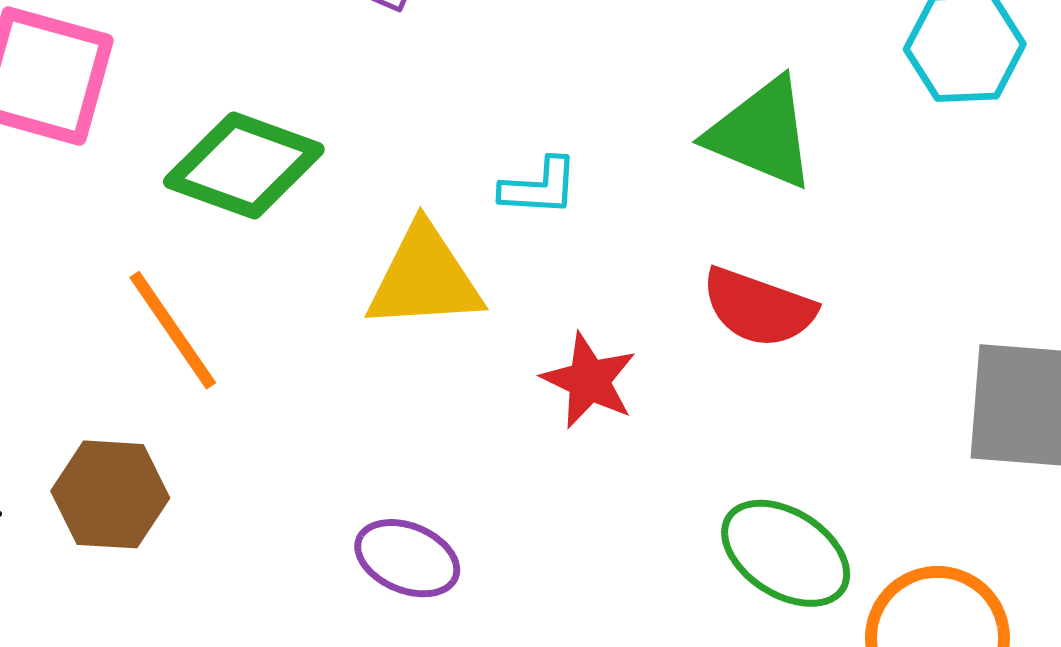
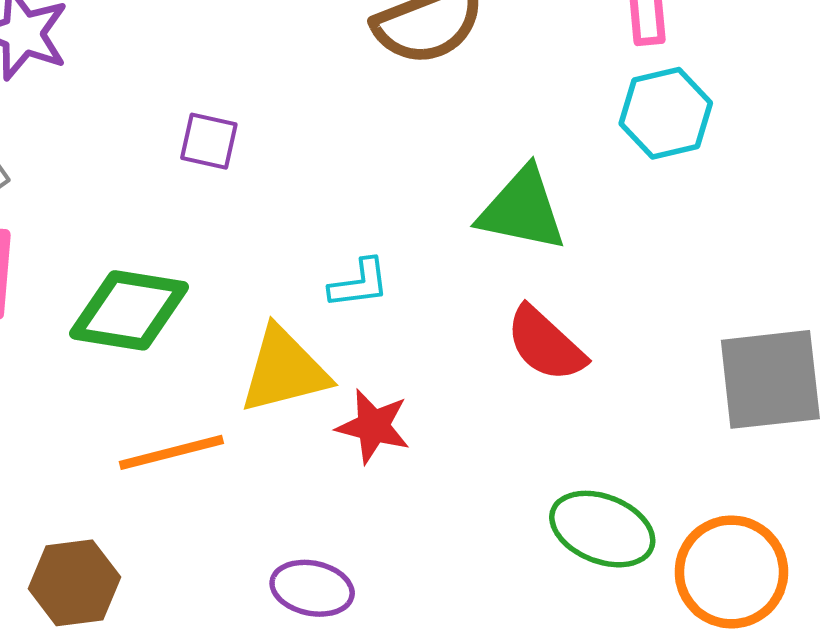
red semicircle: (759, 308) -> (545, 344), turned 34
orange line: (173, 330) -> (171, 452), moved, turned -59
red star: (589, 381) -> (373, 426), moved

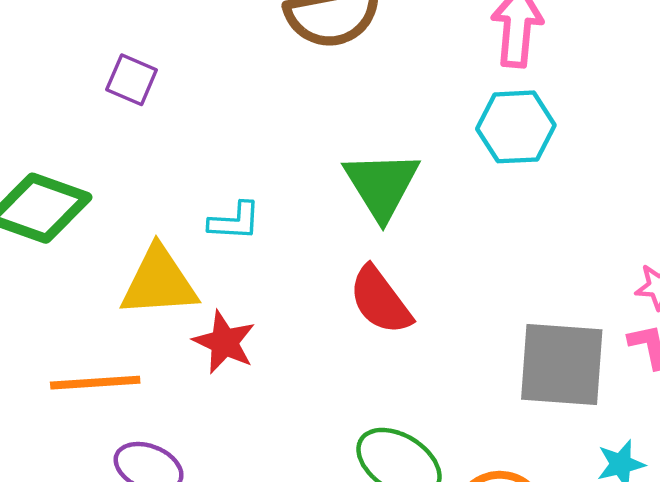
green triangle: (522, 210) -> (382, 185), turned 36
orange line: (171, 452) -> (95, 383), moved

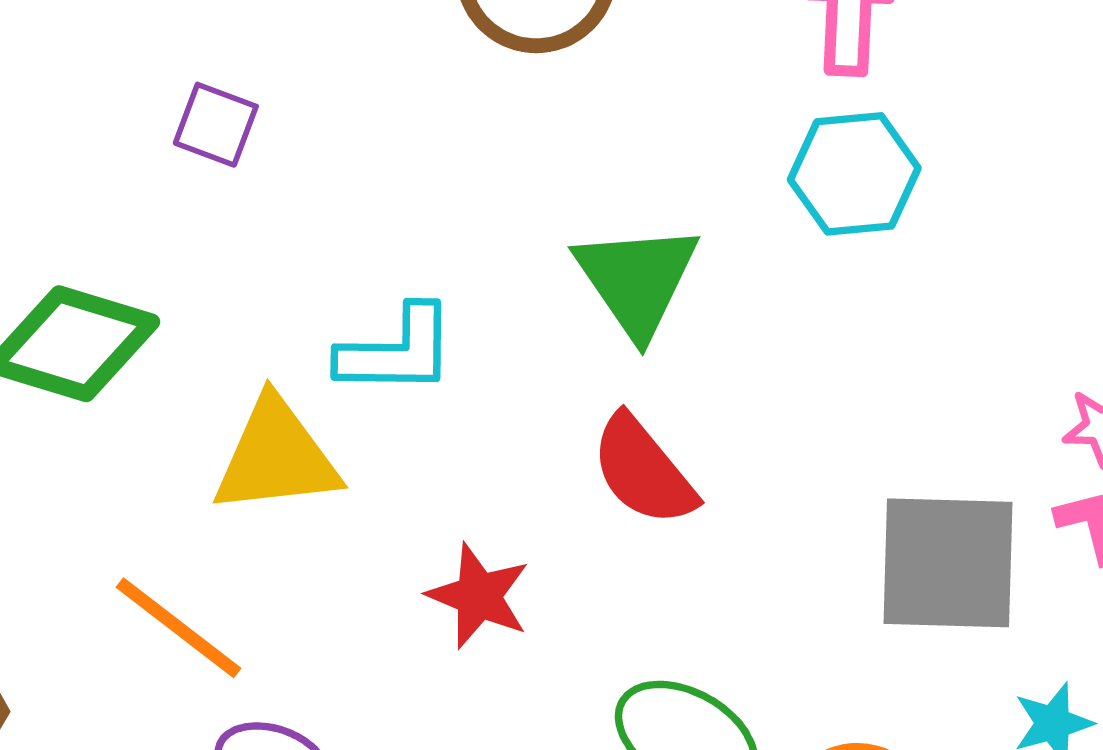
cyan L-shape: (235, 221) -> (397, 351), size x1.4
red star: (224, 342) -> (479, 596), moved
orange line: (95, 383) -> (178, 628), turned 44

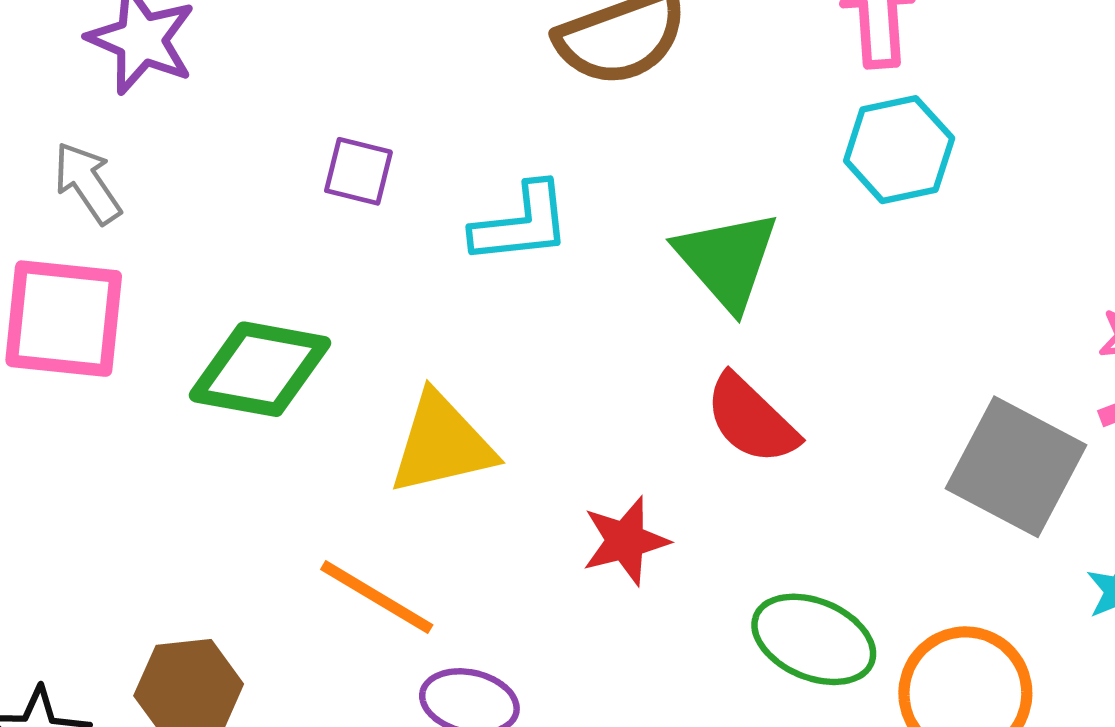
cyan L-shape: (397, 351) -> (521, 224), moved
gray square: (948, 563) -> (1016, 467), turned 33
red star: (479, 596) -> (625, 541), turned -30

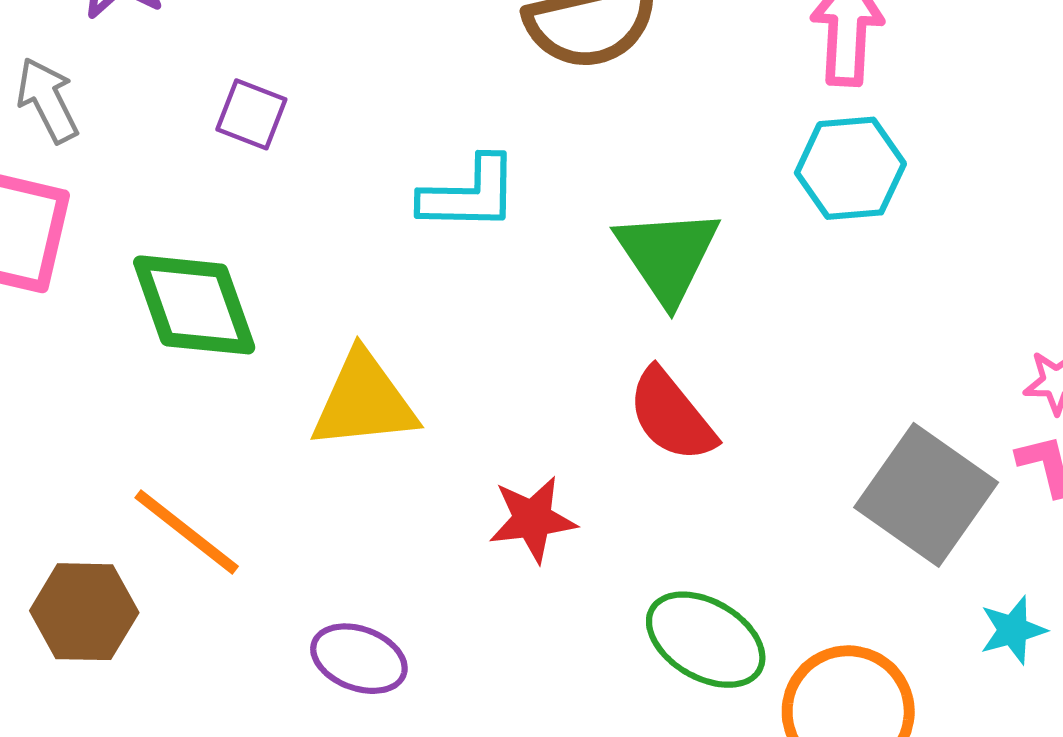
purple square: (358, 171) -> (251, 114), moved
green diamond: (260, 369) -> (194, 305), turned 53
orange line: (377, 597) -> (187, 532), moved

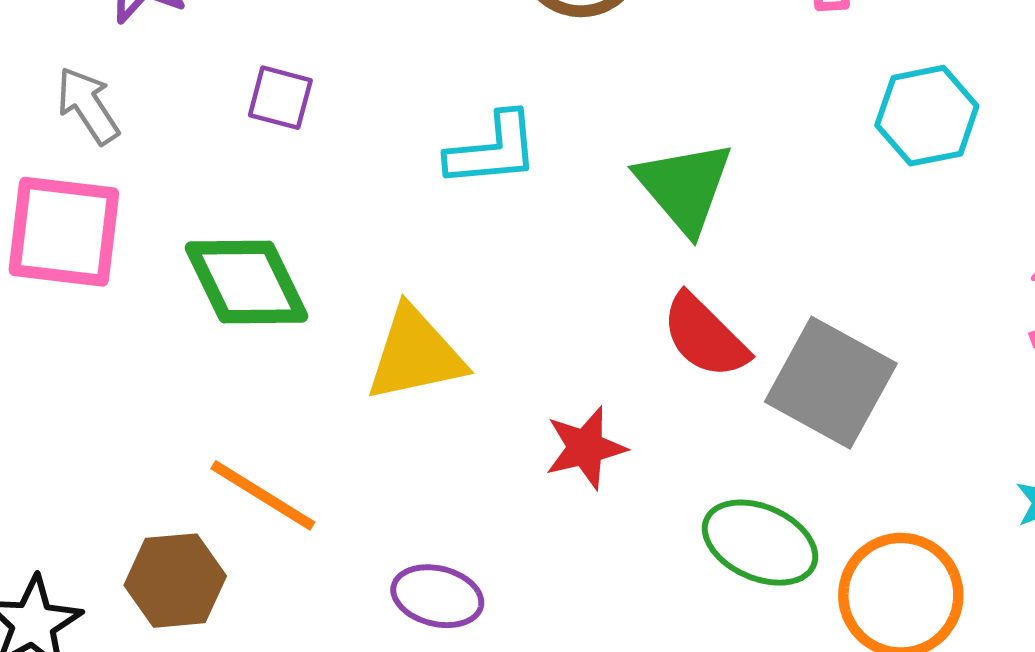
cyan hexagon: (850, 168) -> (927, 116), moved
gray square: (926, 495) -> (831, 383), moved

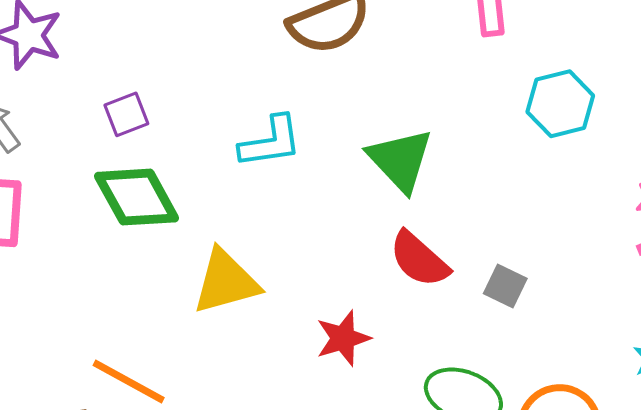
purple square: (280, 98) -> (126, 114), turned -33
green diamond: (246, 282) -> (137, 197), moved
gray square: (831, 383) -> (505, 286), size x0.5

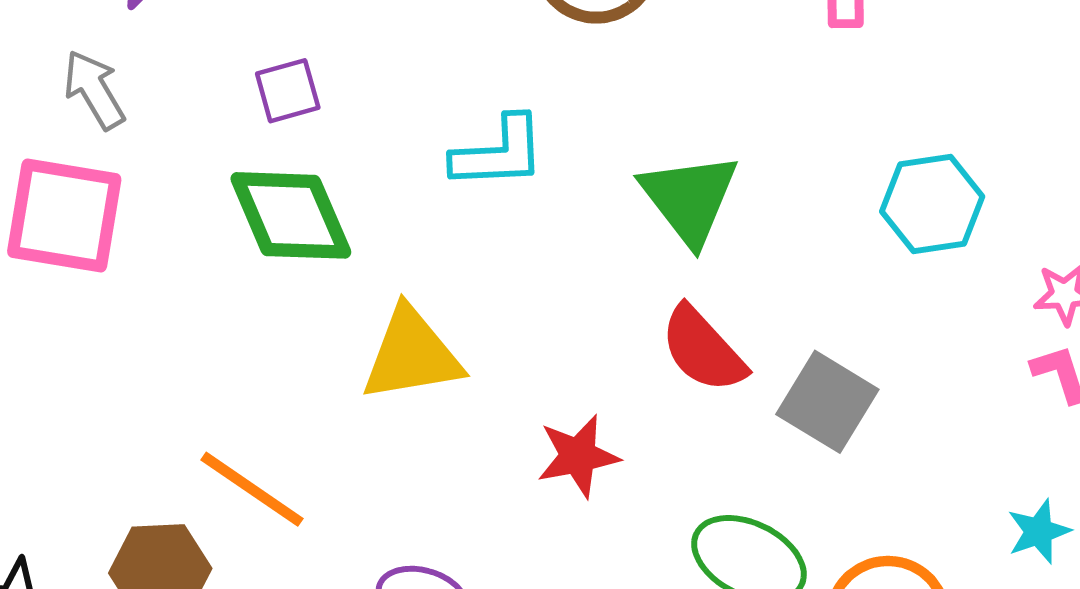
cyan hexagon: (560, 104) -> (932, 204), moved
gray square: (505, 286) -> (827, 402), size x1.5

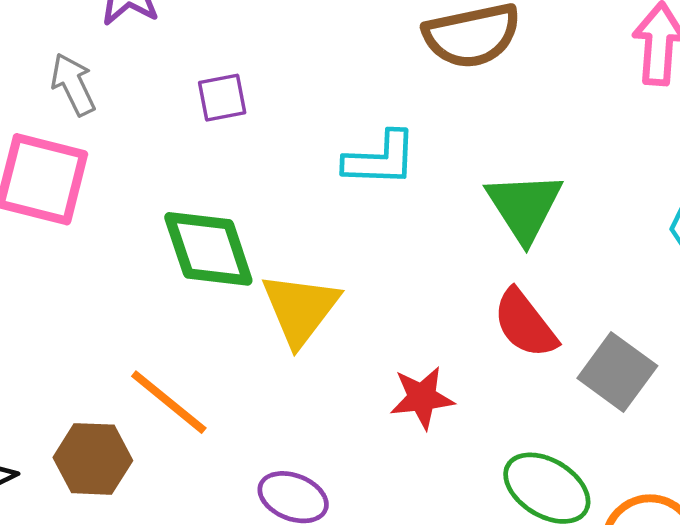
green diamond: (291, 215) -> (208, 249), moved
yellow triangle: (412, 355) -> (300, 309), turned -48

